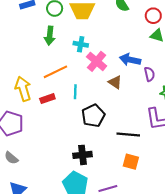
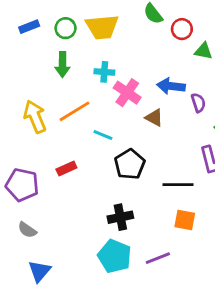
red circle: (153, 16) -> (182, 29), moved
yellow arrow: (23, 89) -> (35, 117), moved
cyan line: (75, 92) -> (103, 135), turned -64
red rectangle: (47, 99) -> (66, 169), moved

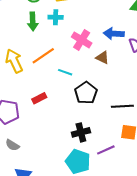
cyan cross: (104, 72) -> (56, 17), moved
purple line: (158, 258) -> (106, 150), moved

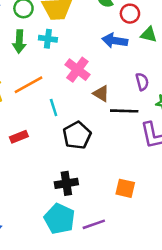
blue arrow: (114, 34) -> (115, 41), moved
cyan line: (65, 72) -> (54, 108), turned 48
black line: (122, 106) -> (124, 111), moved
purple line: (106, 150) -> (94, 224), moved

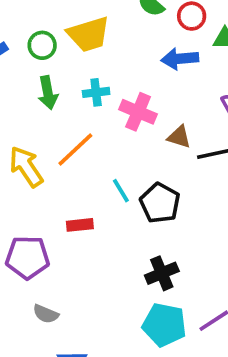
cyan cross: (48, 39) -> (96, 92), moved
cyan line: (54, 108) -> (121, 191), moved
red rectangle: (19, 137) -> (80, 225), turned 30

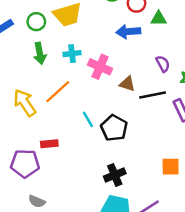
red rectangle: (80, 225) -> (49, 144), moved

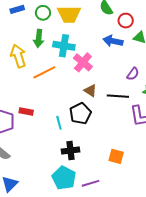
cyan cross: (72, 54) -> (64, 46), size x1.5
purple semicircle: (163, 64) -> (133, 74), turned 48
brown triangle: (127, 84) -> (90, 91), moved
yellow arrow: (25, 103) -> (18, 56), moved
cyan line: (88, 119) -> (59, 123), moved

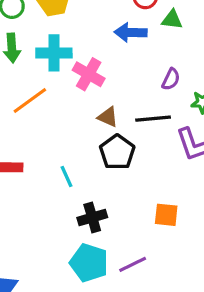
black pentagon: (80, 113) -> (117, 152), moved

